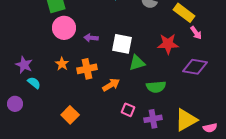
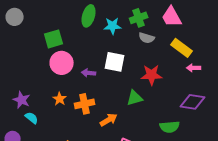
pink arrow: (196, 33) -> (194, 68), turned 128
white square: (122, 44) -> (115, 62), moved
red star: (168, 44) -> (152, 75), moved
green semicircle: (156, 87) -> (170, 127), moved

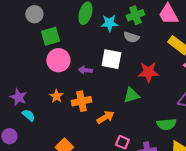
gray circle: (15, 17) -> (34, 14), moved
gray semicircle: (147, 38) -> (131, 37), moved

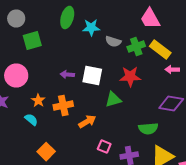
green cross: (135, 15) -> (136, 46), moved
white square: (111, 59) -> (92, 76), moved
pink circle: (58, 60) -> (16, 76), moved
cyan semicircle: (28, 115) -> (31, 120), moved

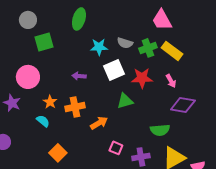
cyan star: (91, 28) -> (99, 47), moved
pink arrow: (172, 70) -> (171, 81), moved, turned -120
white square: (92, 76) -> (114, 70), moved, turned -35

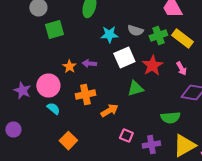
pink circle: (28, 77) -> (48, 86), moved
red star: (142, 78) -> (152, 66), turned -30
orange star: (50, 102) -> (69, 66), moved

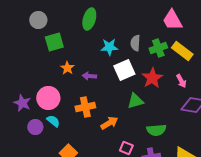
gray semicircle: (135, 30) -> (135, 43), turned 77
orange star: (69, 66) -> (67, 68), moved
green semicircle: (170, 118) -> (156, 130), moved
purple circle: (13, 130) -> (35, 127), moved

